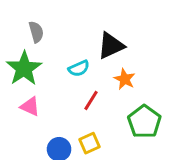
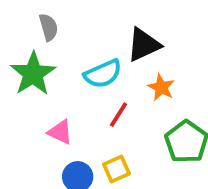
cyan semicircle: (79, 68) -> (103, 74), size x1.4
pink triangle: (30, 107) -> (60, 132), moved

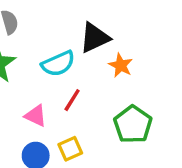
orange star: (161, 87) -> (121, 65), moved
pink triangle: (60, 132) -> (36, 116), moved

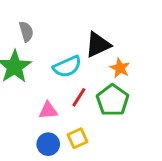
pink triangle: (36, 116) -> (48, 110), turned -30
green pentagon: (133, 124) -> (113, 100), moved

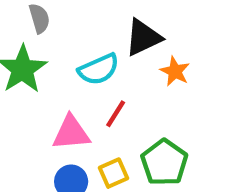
green pentagon: (113, 100) -> (164, 162), moved
pink triangle: (48, 110) -> (71, 133), size x1.4

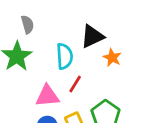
cyan semicircle: (99, 69) -> (65, 56), turned -70

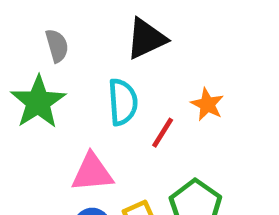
black triangle: (92, 36) -> (146, 39), moved
red line: (75, 84) -> (163, 133), moved

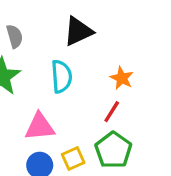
red line: (163, 133) -> (112, 112), moved

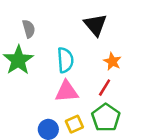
black triangle: (78, 31) -> (95, 25), moved, turned -45
pink triangle: (40, 127) -> (67, 91), moved

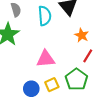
cyan semicircle: (65, 60) -> (45, 16), moved
red line: (105, 88) -> (88, 56), moved

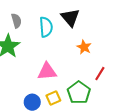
red line: (88, 56) -> (100, 74), moved

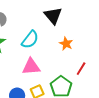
cyan semicircle: (46, 27) -> (30, 40), moved, turned 42

